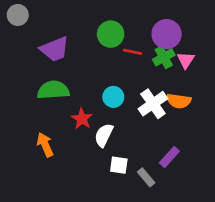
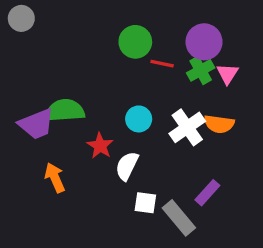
purple trapezoid: (55, 49) -> (36, 124), moved
gray rectangle: (146, 177) -> (179, 218), size x1.5

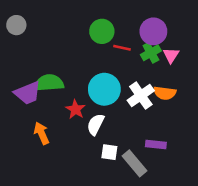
gray circle: (21, 18) -> (16, 25), moved
cyan circle: (139, 119) -> (104, 89), size x1.6
purple rectangle: (207, 193) -> (156, 145), turned 54

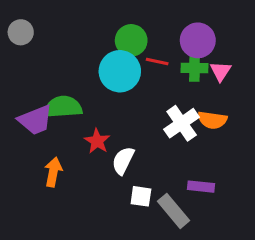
green cross: (151, 53) -> (195, 68), turned 30
cyan circle: (104, 89) -> (120, 71), moved
orange arrow: (41, 133) -> (53, 172), turned 35

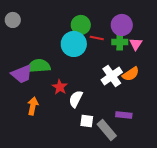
orange semicircle: (212, 120) -> (131, 74), turned -42

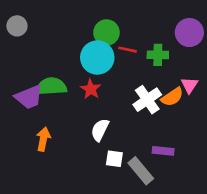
purple circle: (122, 25) -> (189, 33), moved
pink triangle: (136, 44) -> (189, 85), moved
red star: (60, 87) -> (91, 89), moved

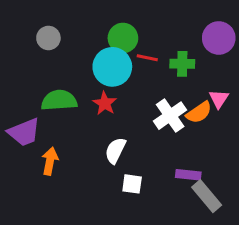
gray circle: (17, 26) -> (48, 38), moved
purple trapezoid: (29, 97) -> (24, 132), moved
gray rectangle: (141, 171) -> (207, 196), moved

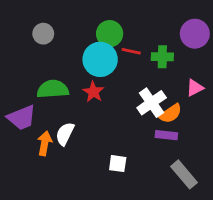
pink triangle: (219, 99) -> (195, 88), turned 30
orange semicircle: (199, 112) -> (170, 114), moved
white semicircle: (115, 150) -> (65, 134), moved
purple rectangle: (188, 175) -> (166, 135), moved

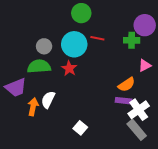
gray circle: (43, 34) -> (44, 46), moved
green circle: (110, 34) -> (81, 13), moved
green cross: (162, 57) -> (132, 40), moved
white cross: (152, 103) -> (139, 110), moved
white square: (118, 164) -> (80, 128), moved, turned 32

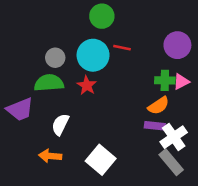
purple circle: (145, 25) -> (177, 45), moved
green cross: (132, 40) -> (165, 80), moved
orange arrow: (33, 107) -> (50, 156), moved, turned -96
white square: (80, 128) -> (101, 160), size x1.6

